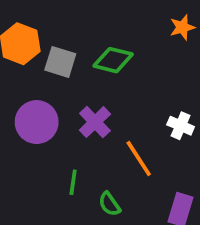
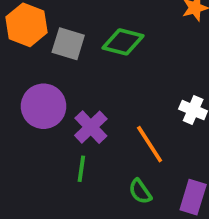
purple cross: (95, 122) -> (91, 127), moved
green semicircle: (109, 204) -> (140, 191), moved

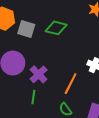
orange line: (150, 144) -> (71, 84), turned 60

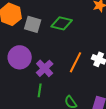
orange line: (71, 84) -> (76, 62), moved

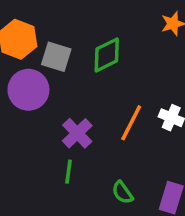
green diamond: (62, 23) -> (107, 55), turned -40
purple circle: (20, 57) -> (28, 90), moved

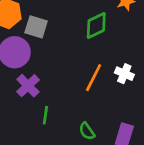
green diamond: (107, 55) -> (96, 25), moved
purple cross: (77, 133) -> (28, 86), moved

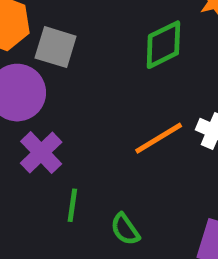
orange line: (94, 78) -> (159, 138), turned 32
green semicircle: (87, 131) -> (125, 229), moved

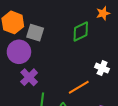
orange line: (159, 138) -> (79, 87), moved

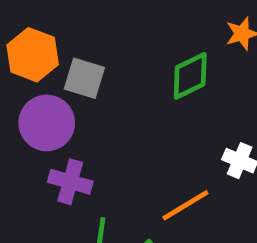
purple cross: (29, 77) -> (70, 182), turned -30

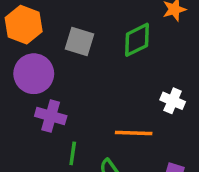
gray square: (84, 78) -> (79, 42), moved
orange line: (186, 205) -> (134, 133), turned 33

